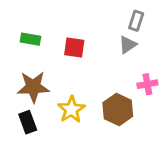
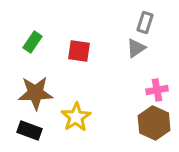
green rectangle: (30, 39) -> (32, 42), turned -66
brown hexagon: (118, 109) -> (154, 123), moved
black rectangle: (28, 122) -> (29, 130), turned -50

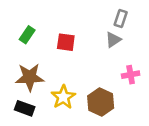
brown hexagon: (154, 123) -> (101, 102), moved

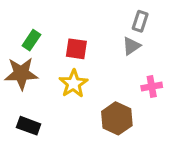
brown star: (30, 77) -> (21, 73), moved
yellow star: (63, 97) -> (73, 84), moved

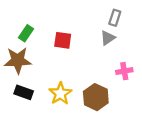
yellow star: (73, 84) -> (60, 94), moved
black rectangle: (29, 126) -> (24, 92), moved

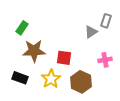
gray rectangle: (115, 18) -> (106, 21), moved
red square: (63, 40) -> (64, 58), moved
brown star: (18, 60) -> (34, 51), moved

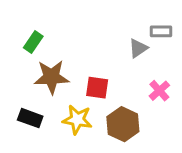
gray rectangle: (106, 21) -> (161, 31), turned 72
pink cross: (105, 60) -> (159, 91), turned -32
yellow star: (51, 79) -> (77, 120), turned -30

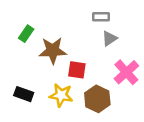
gray rectangle: (161, 31) -> (101, 17), moved
brown star: (51, 77) -> (53, 51), moved
pink cross: (159, 91) -> (126, 72), size x1.5

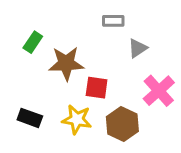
gray rectangle: (101, 17) -> (113, 21), moved

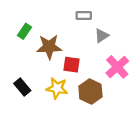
black rectangle: (30, 118) -> (22, 87), turned 30

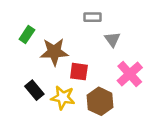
gray triangle: (102, 36) -> (112, 39), turned -32
black rectangle: (22, 87) -> (34, 90), moved

